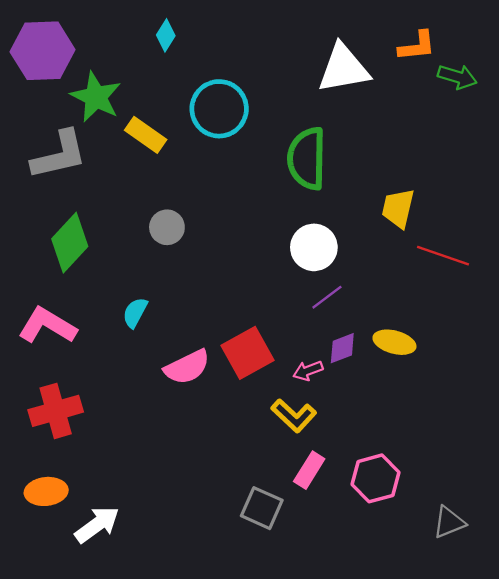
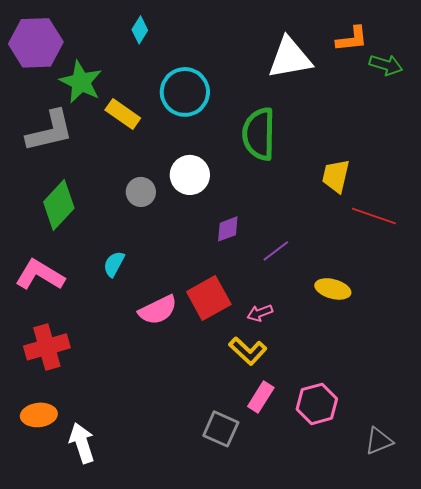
white circle: (314, 247) -> (190, 175), moved
purple diamond: (342, 348) -> (228, 229), moved
white arrow: (97, 525) -> (82, 443), turned -72

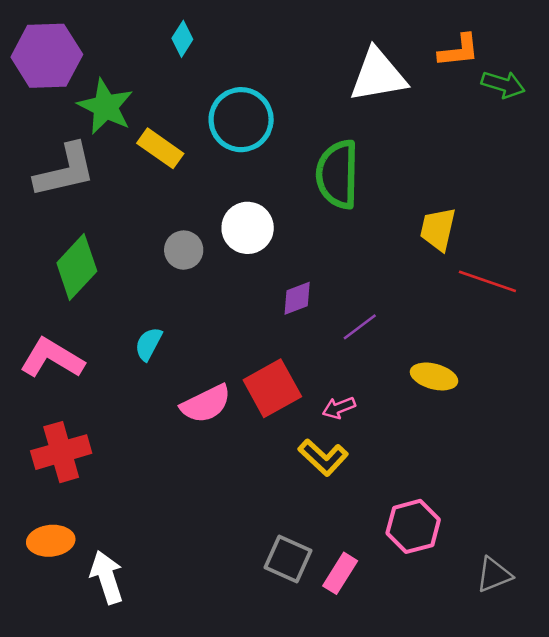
pink rectangle: (261, 397) -> (340, 573), moved

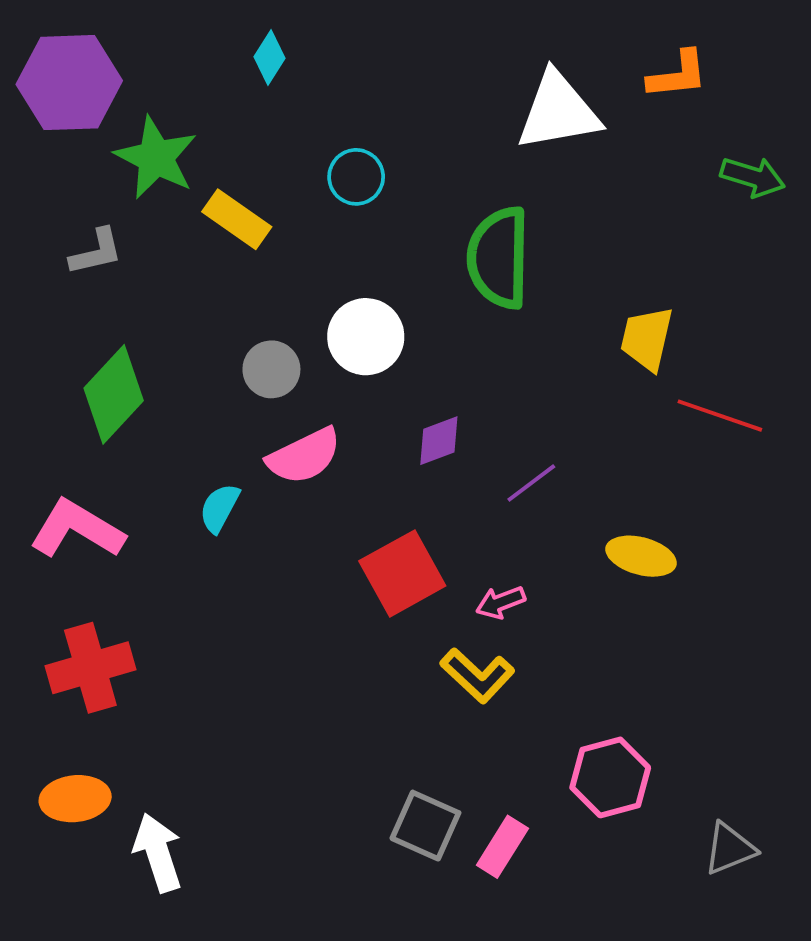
green arrow: (503, 84) -> (753, 177), moved
cyan circle: (241, 120) -> (356, 177), size x0.6
gray L-shape: (65, 170) -> (96, 252), size x0.6
pink semicircle: (206, 404) -> (304, 456), moved

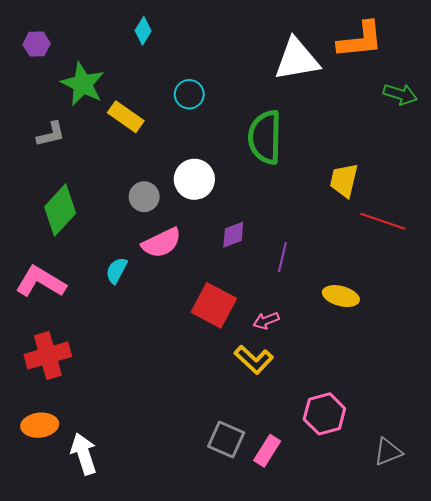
orange L-shape: (678, 75) -> (360, 40), size x1.4
purple hexagon: (69, 83) -> (37, 44), size x0.5
purple line: (531, 483) -> (282, 257), turned -40
red square: (402, 573) -> (214, 305), turned -33

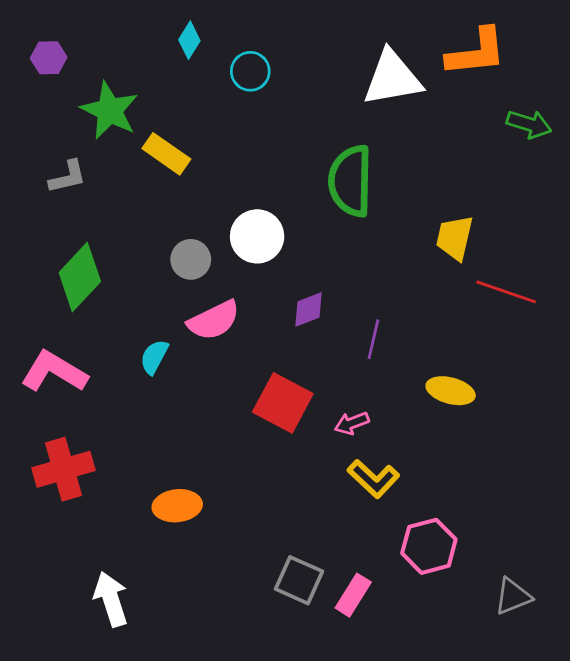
cyan circle: (189, 94) -> (250, 71), moved
yellow L-shape: (254, 360) -> (373, 479), moved
orange ellipse: (40, 425) -> (177, 506), moved

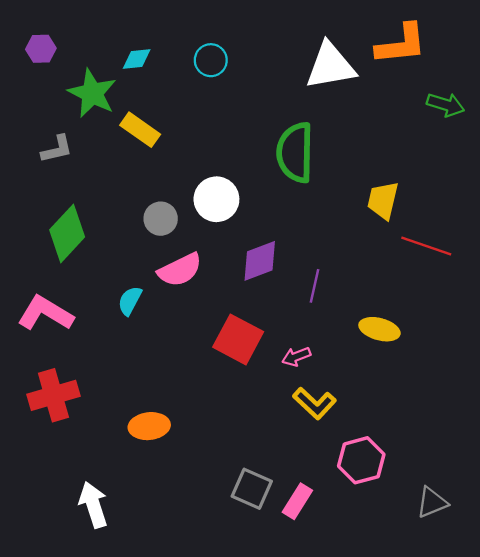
cyan diamond: (189, 40) -> (137, 59), moved, turned 52
purple diamond: (308, 309) -> (260, 261), size x1.4

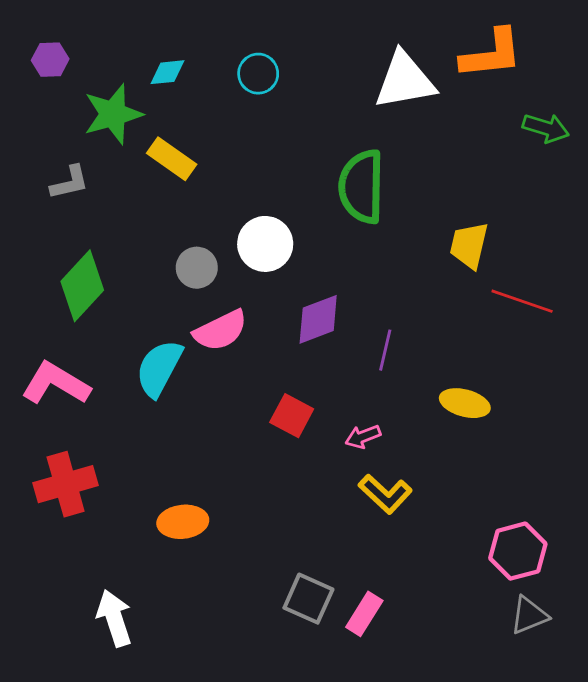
green star: (92, 93) -> (113, 114), turned 30
cyan semicircle: (130, 301) -> (159, 368), size x1.6
red square: (238, 339) -> (292, 416), size x0.7
pink hexagon: (361, 460) -> (518, 551), moved

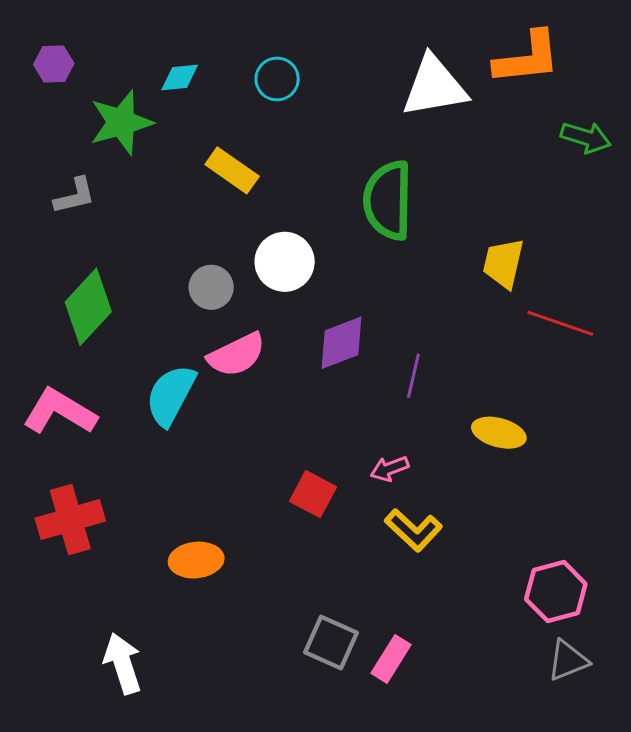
yellow rectangle: (172, 159) -> (232, 170), moved
red square: (292, 416) -> (313, 494), moved

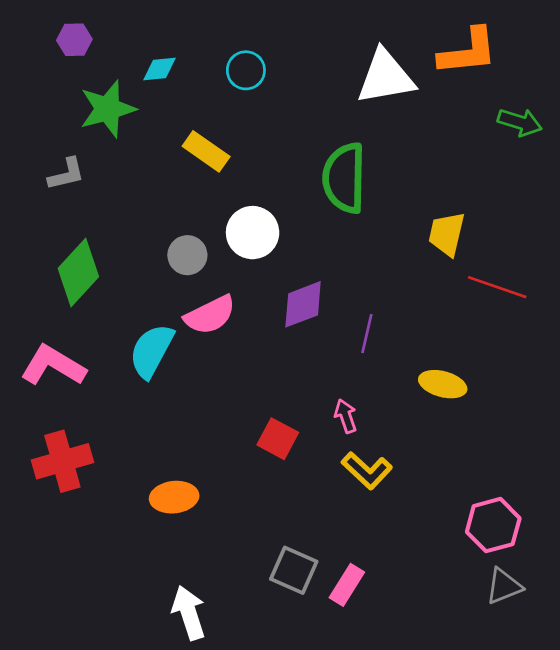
purple hexagon: (54, 64) -> (74, 40), moved
pink arrow: (389, 469) -> (346, 416), turned 92
white arrow: (123, 663) -> (189, 613), moved

